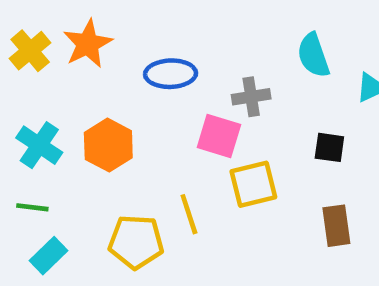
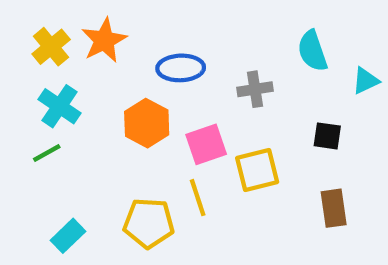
pink square: (219, 136) -> (206, 144), moved, turned -36
cyan cross: (39, 145) -> (60, 106), moved
orange hexagon: (108, 145) -> (147, 123), moved
green line: (32, 207) -> (47, 153), moved, turned -36

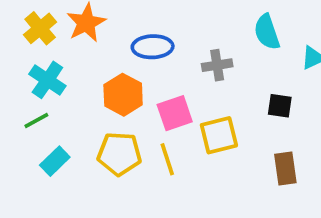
yellow pentagon: (149, 223) -> (119, 154), moved
cyan rectangle: (68, 236) -> (55, 161), moved

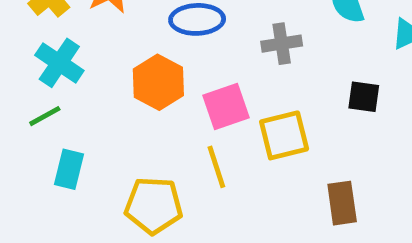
yellow pentagon: (119, 154) -> (154, 206), moved
cyan rectangle: (55, 161) -> (69, 169), turned -32
brown rectangle: (285, 168) -> (342, 203), moved

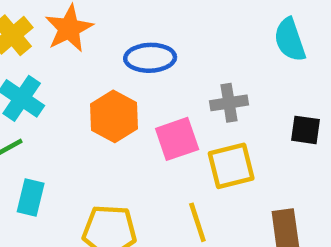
gray cross: (282, 44) -> (229, 103), moved
yellow line: (216, 167) -> (197, 222), moved

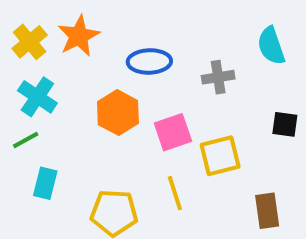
gray cross: (229, 103) -> (218, 77), moved
yellow line: (197, 222) -> (175, 193), moved

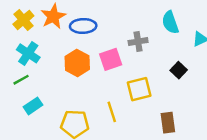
blue ellipse: (149, 61) -> (83, 26), moved
black square: (285, 124) -> (179, 70), turned 35
pink square: (173, 132) -> (111, 59), moved
cyan rectangle: (45, 183) -> (33, 106), turned 42

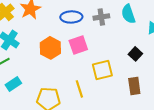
blue ellipse: (83, 26) -> (71, 17), moved
gray cross: (138, 41) -> (101, 17), moved
brown rectangle: (168, 123) -> (134, 86), moved

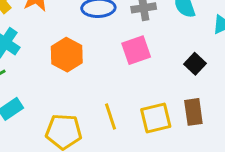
pink square: (78, 45) -> (136, 50), moved
yellow square: (102, 70) -> (156, 118), moved

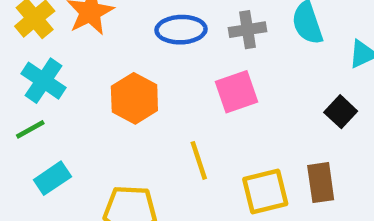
black square: (195, 64) -> (341, 112), moved
yellow line: (110, 116) -> (199, 160), moved

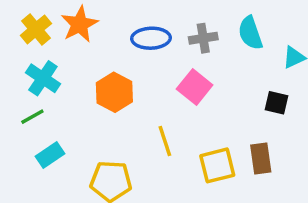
pink square: (236, 92) -> (195, 87), turned -32
black square: (341, 112) -> (276, 103), turned -30

